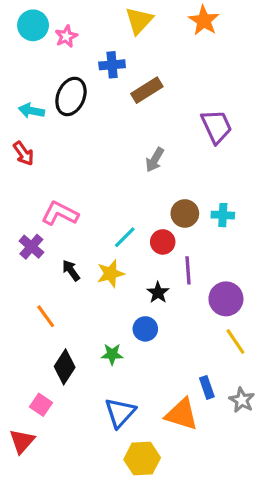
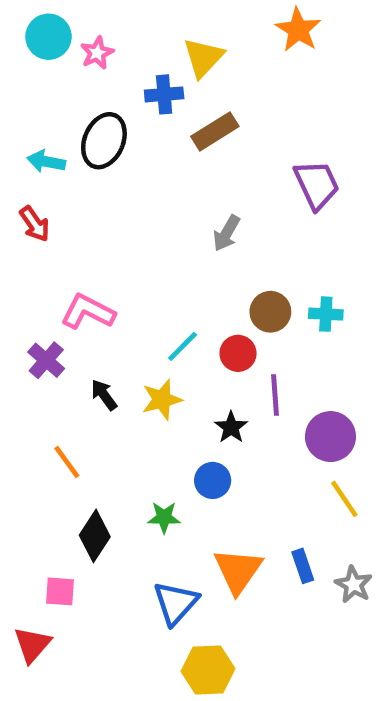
yellow triangle: (139, 21) -> (203, 57), moved
pink square: (41, 405) -> (60, 591), turned -30
orange triangle: (182, 414) -> (238, 571), moved, turned 48

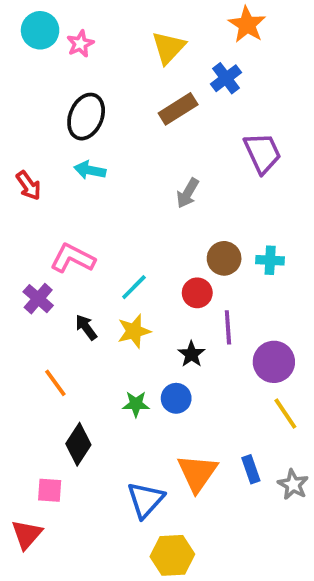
blue cross: (164, 94) -> (226, 78), moved, turned -32
cyan arrow: (46, 162) -> (90, 170), moved
cyan line: (183, 346) -> (134, 287), moved
green star: (164, 517) -> (136, 404), moved

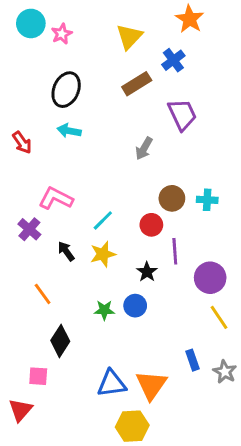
purple trapezoid: (262, 153) -> (182, 115), moved
orange triangle: (197, 473) -> (151, 385), moved
blue triangle: (145, 500) -> (112, 384), turned 40

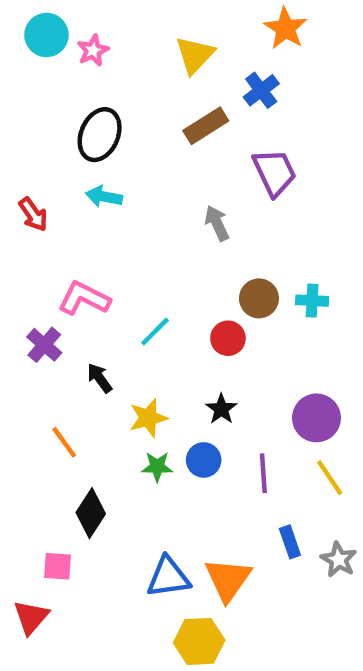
gray arrow: (144, 148) -> (217, 223), turned 125
purple line: (175, 251) -> (263, 473), moved
yellow star: (103, 254) -> (148, 418), moved

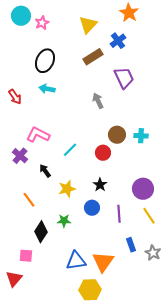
green star: (157, 467) -> (64, 221), moved

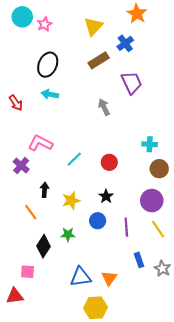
brown circle: (117, 135) -> (159, 169), moved
black arrow: (45, 171) -> (45, 190), moved, turned 40
orange triangle: (103, 262) -> (109, 278), size x0.7
red triangle: (14, 279) -> (15, 296), turned 42

